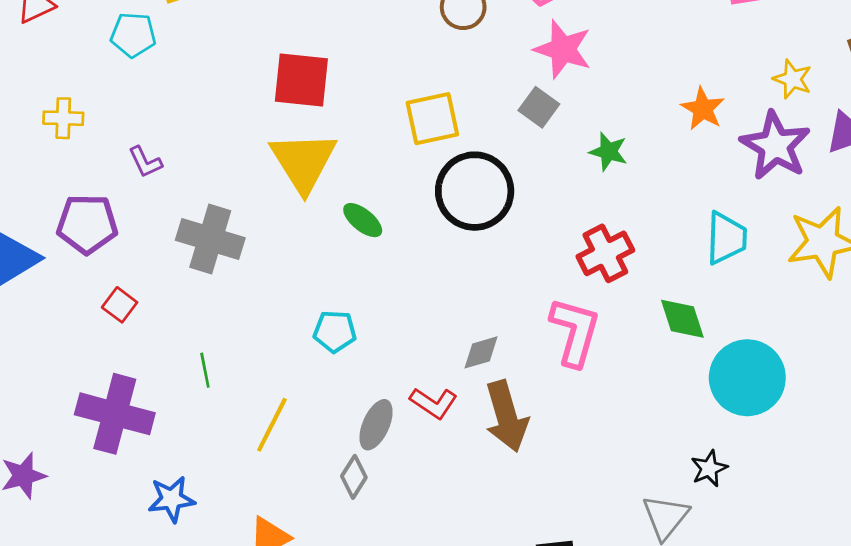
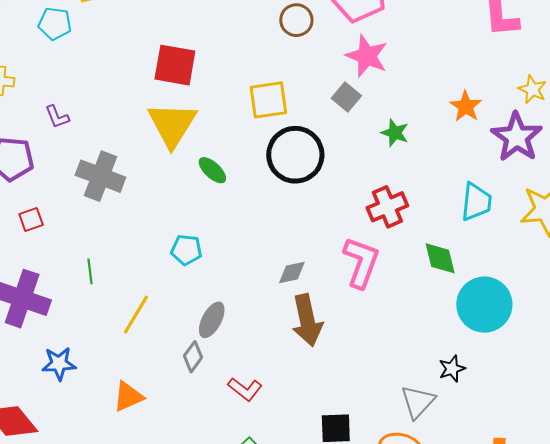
red square: (120, 305) -> (31, 219), turned 30
red L-shape: (434, 403) -> (245, 389), moved

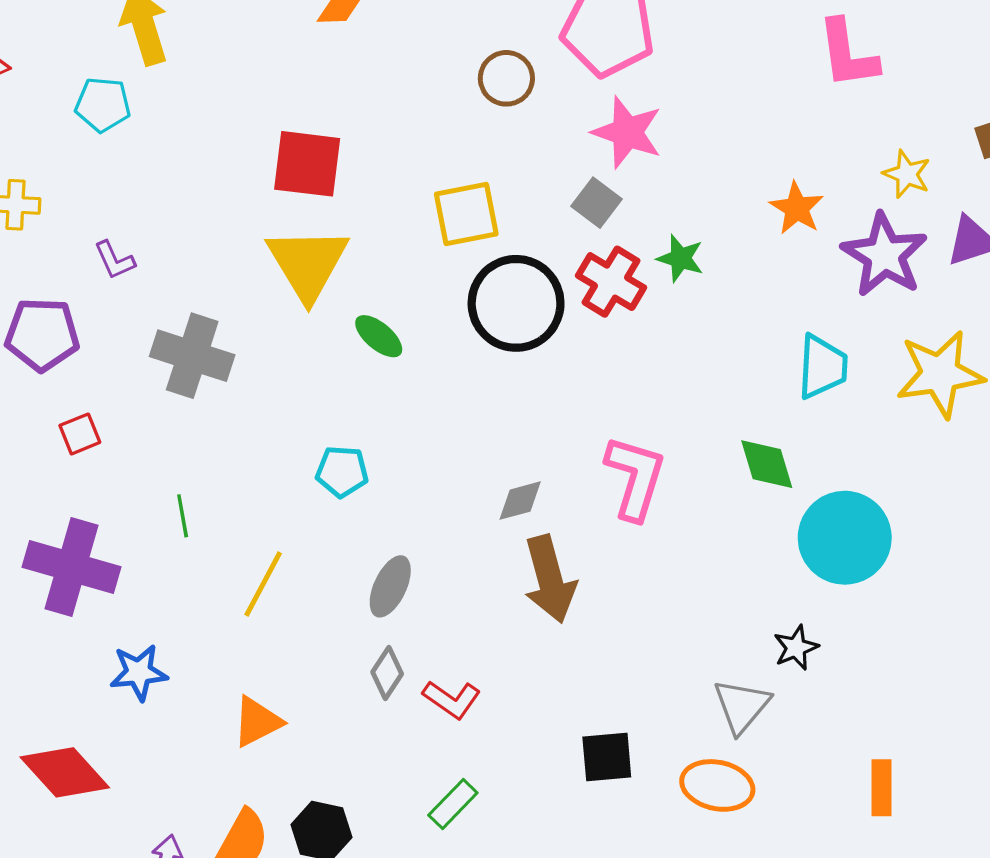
red cross: (387, 207) -> (611, 282), moved, turned -33
gray diamond: (193, 357) -> (387, 673), moved

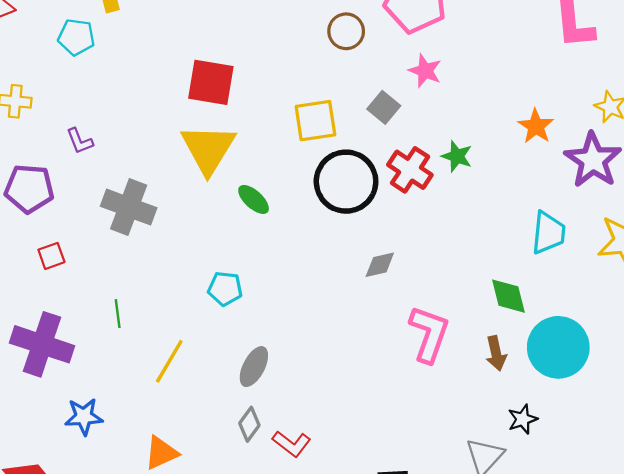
pink star: (627, 132) -> (425, 71), size x0.7
gray square: (596, 203) -> (384, 107), moved
pink L-shape: (635, 478) -> (429, 334), moved
gray diamond: (520, 501) -> (380, 265), moved
brown arrow: (550, 579) -> (496, 353), moved, size x0.6

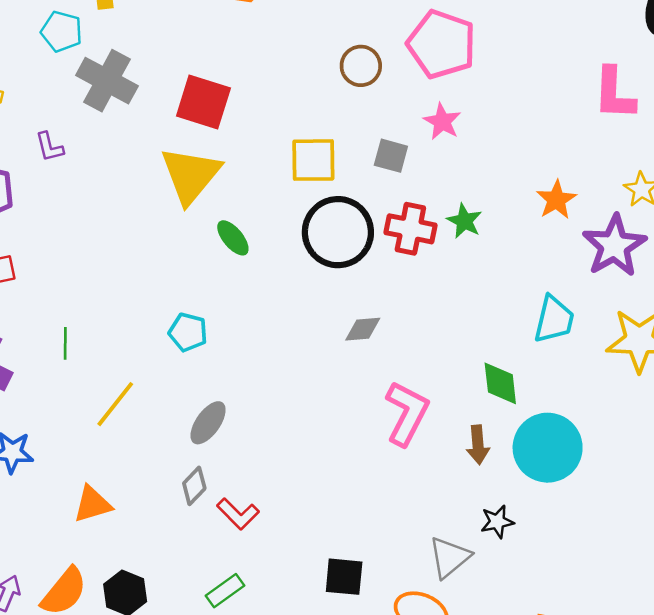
gray square: (384, 107) -> (391, 156), turned -32
red cross: (410, 170) -> (410, 229), turned -30
gray cross: (129, 207) -> (107, 81), moved

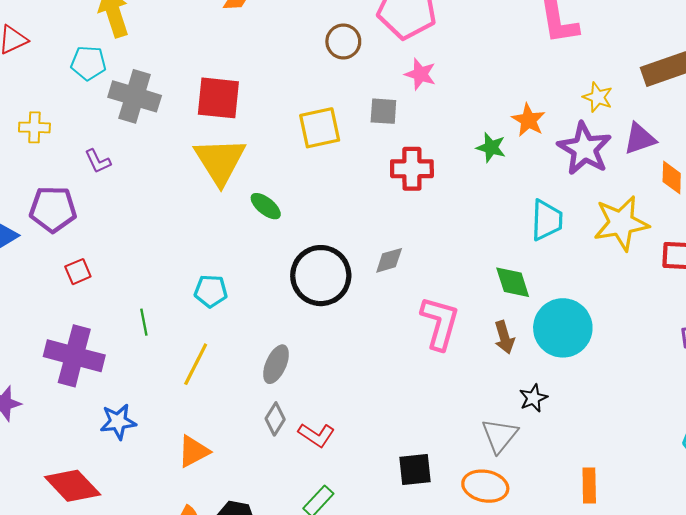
green star: (464, 221) -> (491, 148), moved
black circle: (338, 232) -> (321, 276), moved
cyan pentagon: (188, 332) -> (211, 291), moved

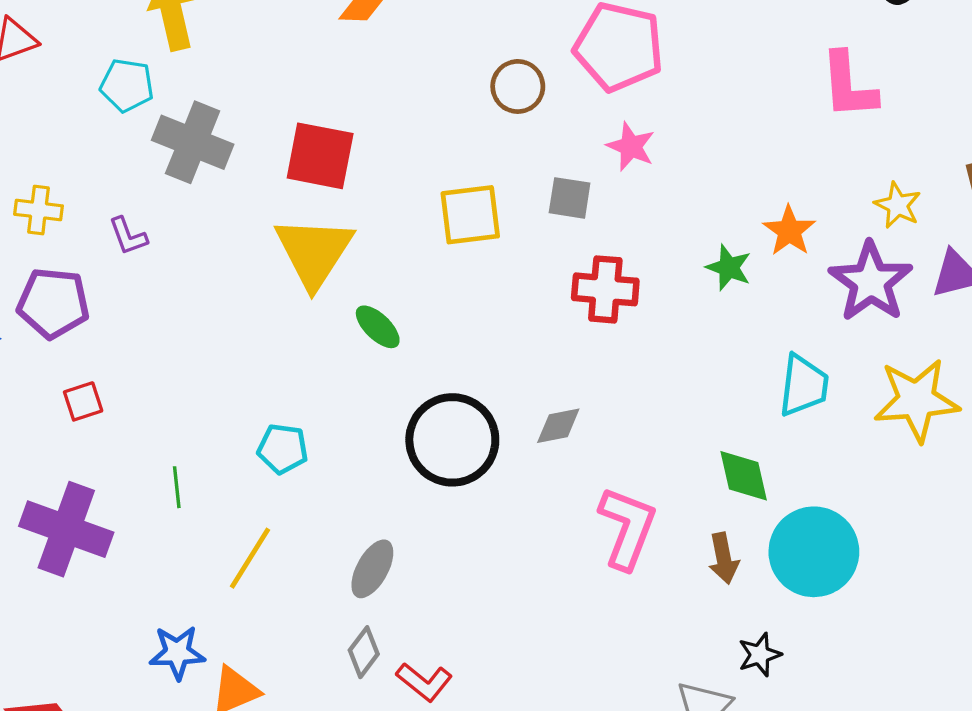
yellow cross: (34, 127) -> (39, 210), moved
blue star: (118, 422) -> (177, 653), moved

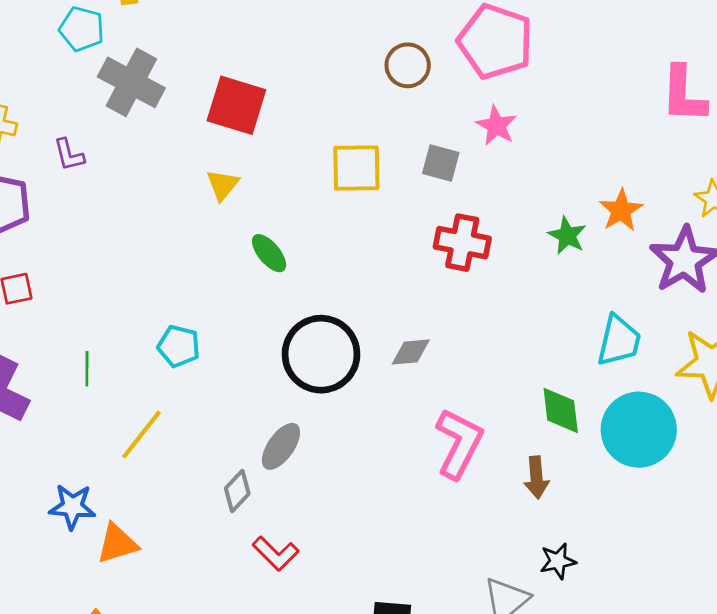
yellow triangle: (314, 252) -> (223, 185), size x0.5
cyan circle: (814, 552) -> (639, 430), moved
gray ellipse: (372, 569) -> (281, 446), moved
gray diamond: (364, 652) -> (237, 491), moved

